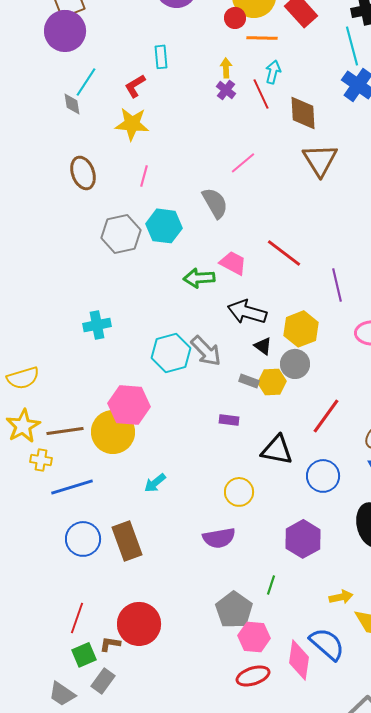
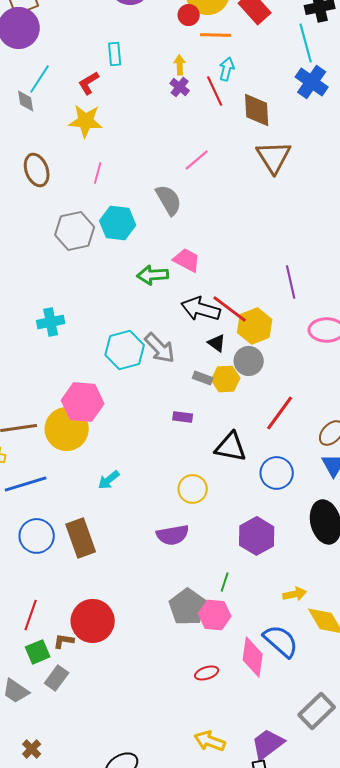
red line: (284, 253) -> (230, 309), moved
pink hexagon: (254, 637) -> (215, 615), moved
red ellipse: (253, 676) -> (207, 673), size x0.7

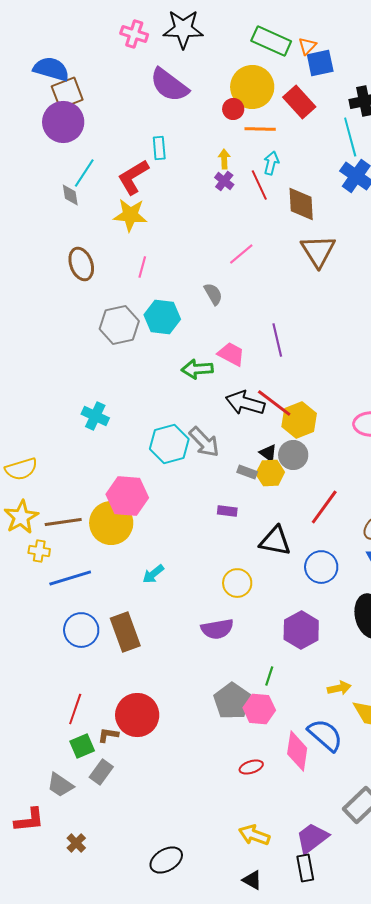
red L-shape: (89, 83) -> (133, 177), size x1.5
gray semicircle: (169, 200) -> (213, 294), size x0.7
purple line: (291, 282) -> (277, 340), moved
cyan cross: (51, 322) -> (95, 416), turned 36
black triangle: (217, 343) -> (268, 453), moved

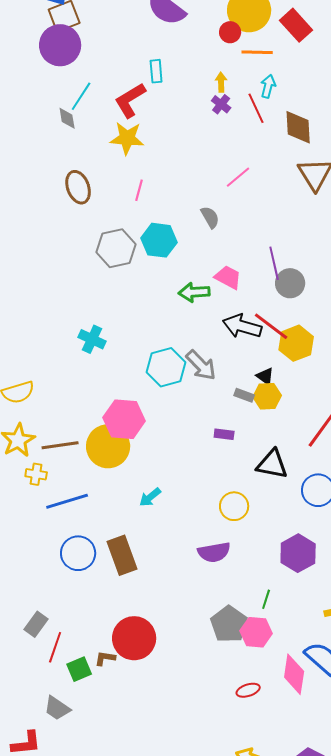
gray circle: (293, 455) -> (290, 283), moved
red line: (75, 709) -> (55, 647), moved
gray rectangle: (101, 772) -> (36, 624), moved

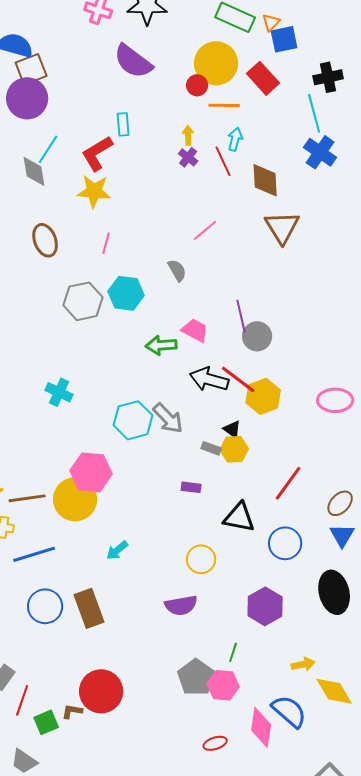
gray diamond: (67, 118) -> (34, 171), size x1.4

